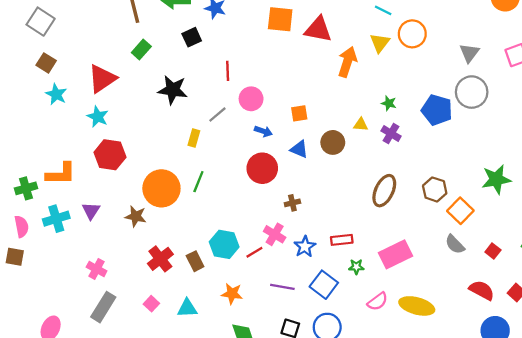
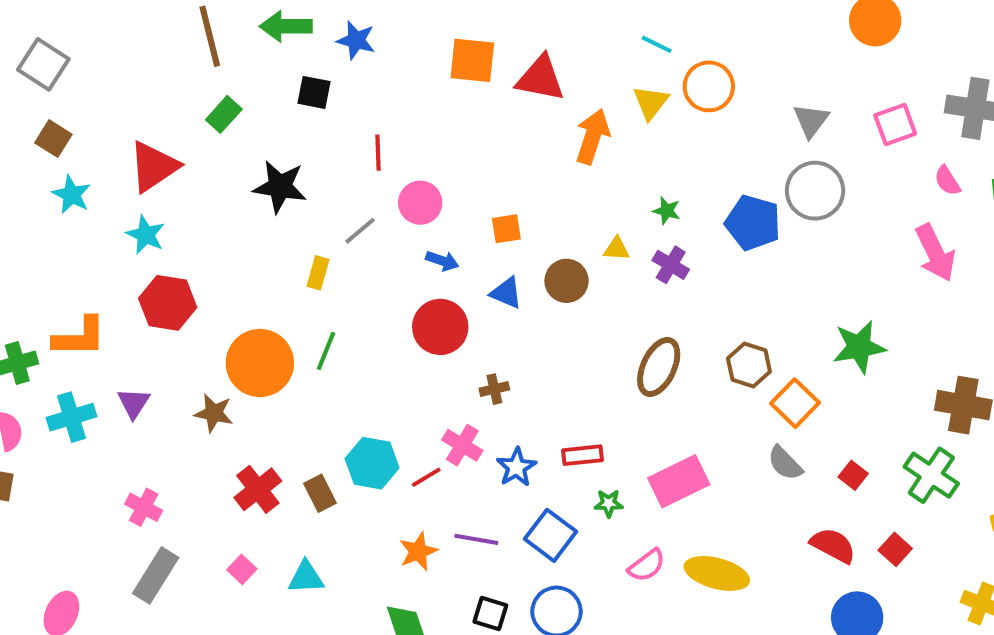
black square: (192, 37) -> (314, 92), turned 36
orange star: (232, 294) -> (418, 551), moved, turned -30

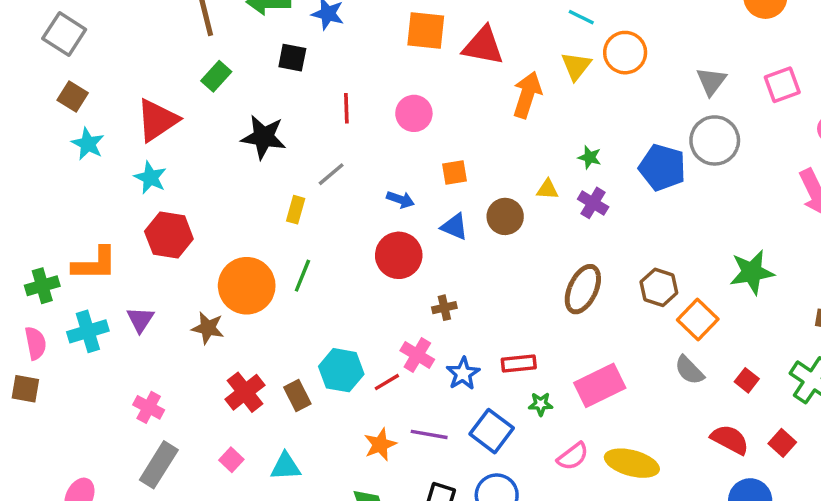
pink circle: (420, 203) -> (414, 113), moved

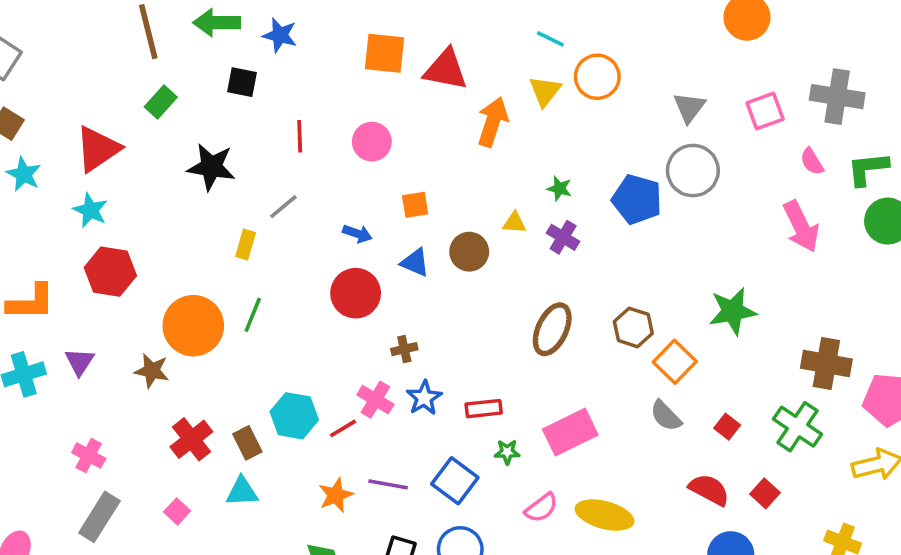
blue star: (463, 374) -> (424, 398), moved
cyan triangle: (286, 467) -> (242, 492), moved

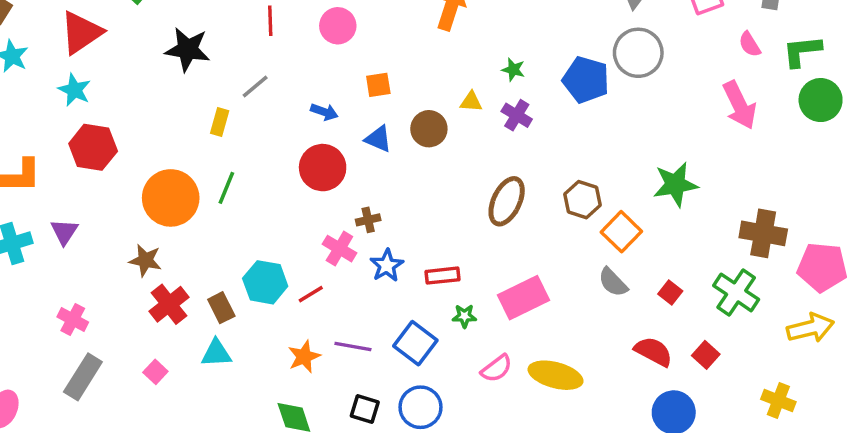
brown star: (152, 371) -> (145, 260), moved
pink cross: (375, 400) -> (339, 249), moved

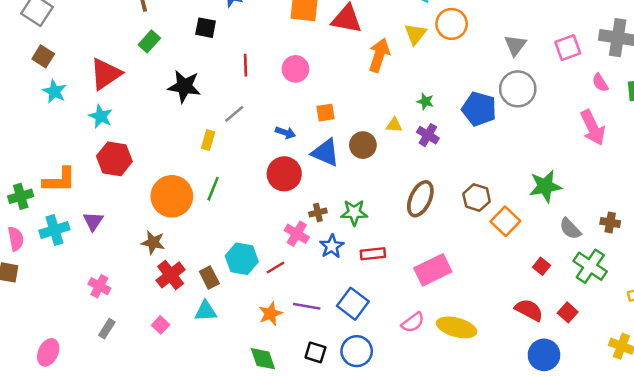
blue triangle: (378, 139) -> (325, 153), size x1.4
brown cross: (763, 233) -> (610, 223), size x0.6
gray semicircle: (613, 282) -> (570, 229), moved
green star: (464, 316) -> (354, 213), moved, size x1.5
gray rectangle: (83, 377) -> (107, 329), size x0.6

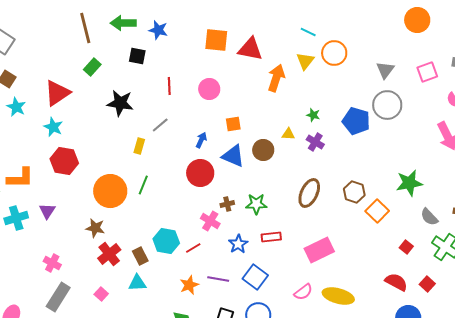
blue arrow: (285, 133) -> (201, 140), turned -84
blue star: (332, 246) -> (238, 244), moved
gray rectangle: (107, 329) -> (58, 297), size x1.8

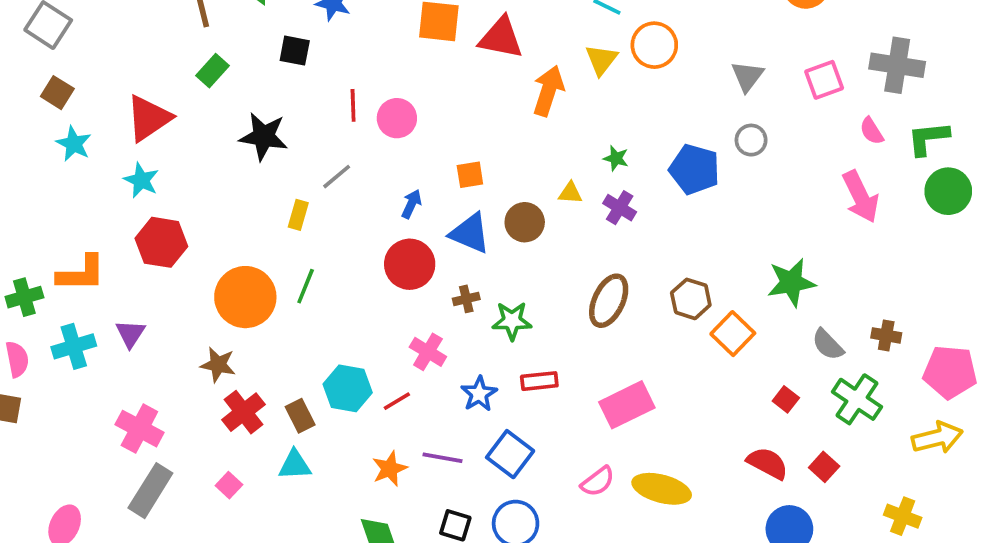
pink circle: (209, 89) -> (397, 118), moved
gray circle: (387, 105) -> (751, 140), size x0.6
brown cross: (227, 204) -> (466, 299), moved
pink cross: (52, 263) -> (139, 429), size x1.4

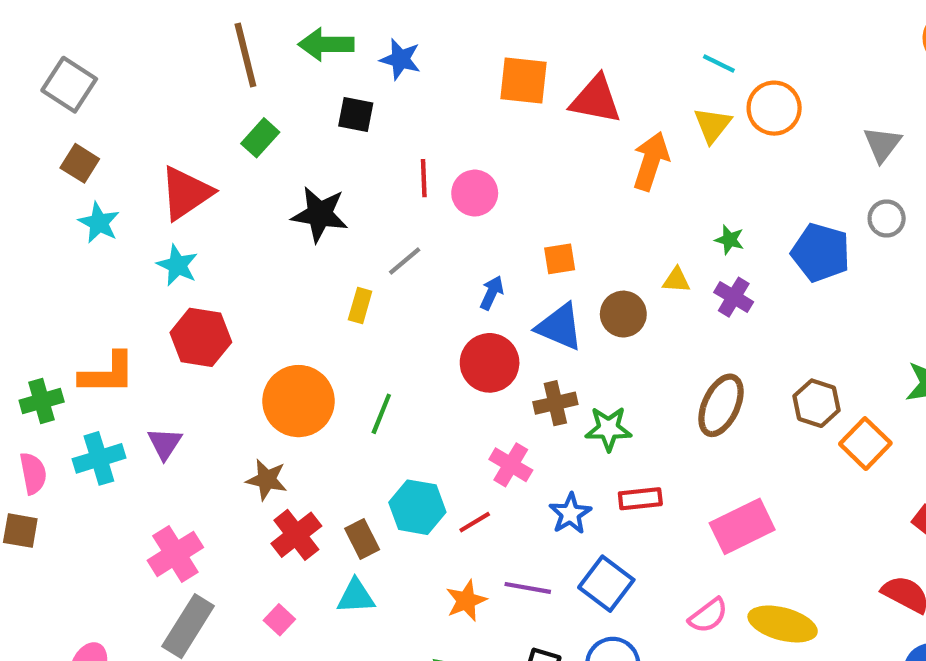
green line: (306, 286) -> (381, 414), moved
brown cross: (466, 299) -> (555, 403), size x1.4
pink cross: (139, 429) -> (175, 554), turned 30

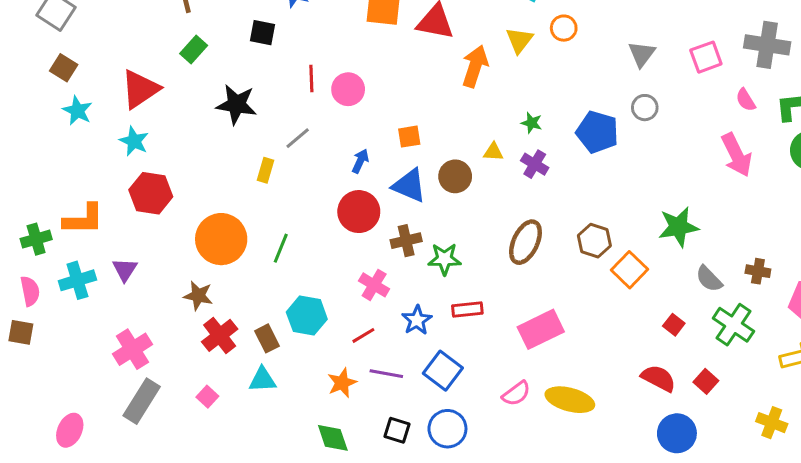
orange circle: (774, 108) -> (564, 28), size x0.7
red line: (475, 522) -> (363, 335), moved

